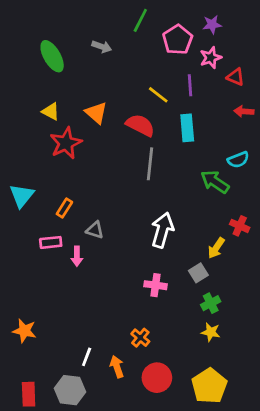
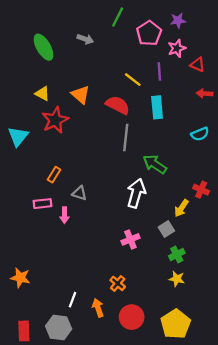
green arrow: (215, 182) -> (155, 164), moved
cyan triangle: (22, 196) -> (18, 136), moved
pink cross: (156, 285) -> (130, 239), turned -30

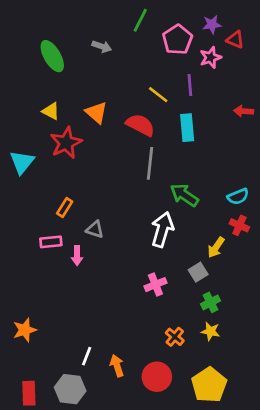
red triangle: (198, 65) -> (235, 40), moved
cyan semicircle: (200, 134) -> (238, 196), moved
orange star: (20, 278) -> (25, 330), turned -30
orange cross: (118, 283) -> (175, 337), moved

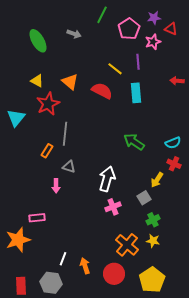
gray line: (150, 163) -> (65, 134), moved
white arrow: (162, 229) -> (107, 179), moved
pink rectangle: (51, 242) -> (37, 218), moved
orange star: (25, 330) -> (18, 240), size x1.4
orange cross: (175, 337) -> (127, 245), size x1.6

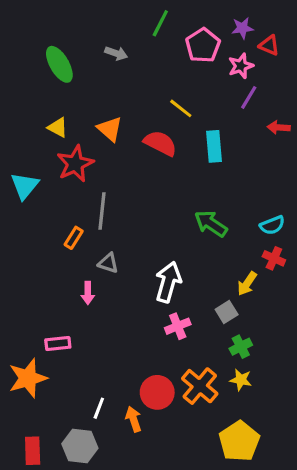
purple line: (138, 62) -> (249, 97), moved, turned 35
red circle: (114, 274) -> (157, 392), moved

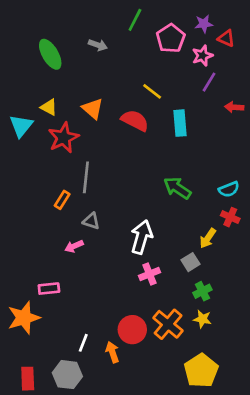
cyan triangle: (25, 186) -> (21, 126), moved
pink arrow: (88, 293) -> (74, 246), turned 66

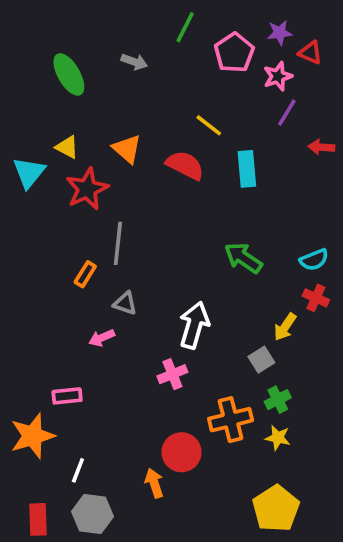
pink cross: (149, 274) -> (172, 374), moved
orange cross: (168, 324) -> (231, 420), moved, turned 36
white line: (83, 343) -> (78, 470), moved

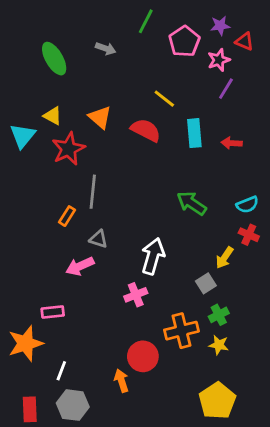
red arrow: (321, 147) -> (232, 143), moved
pink arrow: (102, 338) -> (80, 266), size x1.4

